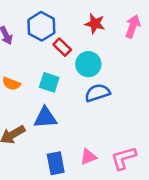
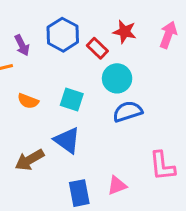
red rectangle: (62, 47) -> (97, 48), moved
blue triangle: (45, 118) -> (67, 140), turned 40
pink L-shape: (124, 158) -> (162, 166), moved, turned -80

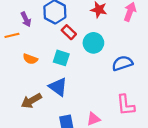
red rectangle: (97, 48) -> (69, 32), moved
blue semicircle: (128, 112) -> (122, 63), moved

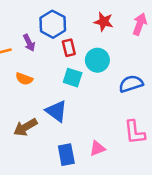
purple arrow: (26, 19) -> (29, 43), moved
red rectangle: (69, 32) -> (69, 48), turned 32
cyan square: (61, 58) -> (73, 78), moved

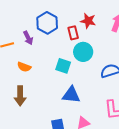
red rectangle: (69, 48) -> (73, 33), moved
blue triangle: (56, 111) -> (71, 95), moved, turned -30
brown arrow: (25, 127) -> (20, 96), moved, turned -60

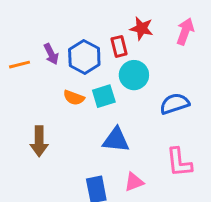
blue hexagon: (47, 23) -> (84, 57), moved
cyan square: (63, 66) -> (104, 96), turned -35
orange semicircle: (24, 67) -> (74, 98), moved

